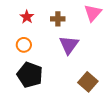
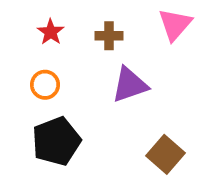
purple triangle: (69, 45) -> (130, 85), turned 35
black pentagon: (30, 75) -> (56, 141), turned 30

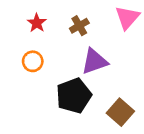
brown cross: (109, 36) -> (79, 26), turned -30
black pentagon: (56, 141) -> (74, 96), moved

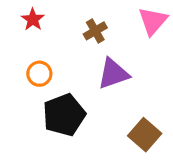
red star: (37, 23) -> (33, 19), moved
black pentagon: (74, 96) -> (64, 115), moved

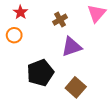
orange circle: (39, 74) -> (14, 35), moved
brown square: (145, 135) -> (76, 87), moved

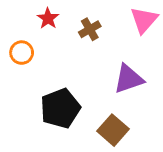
red star: (20, 12) -> (48, 18), moved
purple triangle: (72, 47) -> (128, 79), moved

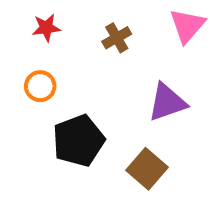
red star: (48, 18) -> (46, 28), moved, turned 30
orange circle: (22, 53) -> (40, 86), moved

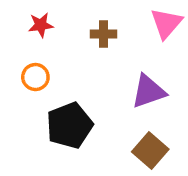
brown cross: (117, 38) -> (104, 34), turned 30
brown square: (147, 169) -> (150, 151), moved

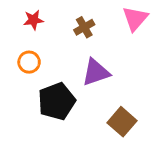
brown cross: (104, 34) -> (84, 27), turned -30
purple triangle: (148, 91) -> (96, 72), moved

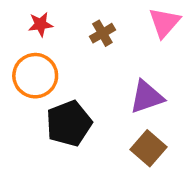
orange circle: (29, 62) -> (35, 76), size x1.6
purple triangle: (96, 72) -> (147, 97), moved

